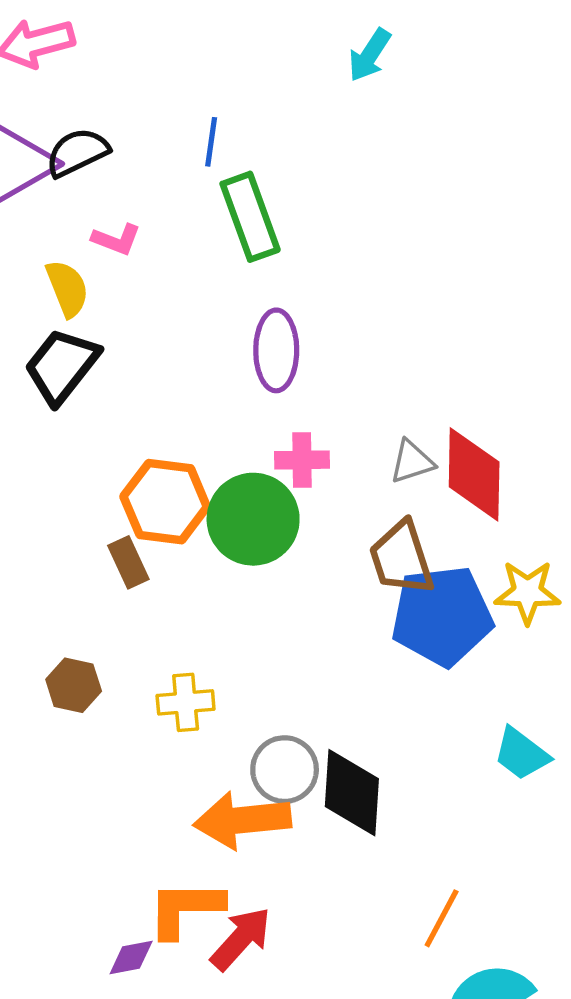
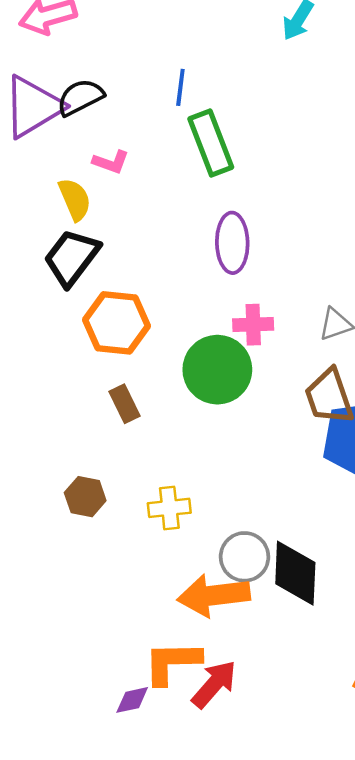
orange hexagon: (165, 502) -> (116, 323), moved

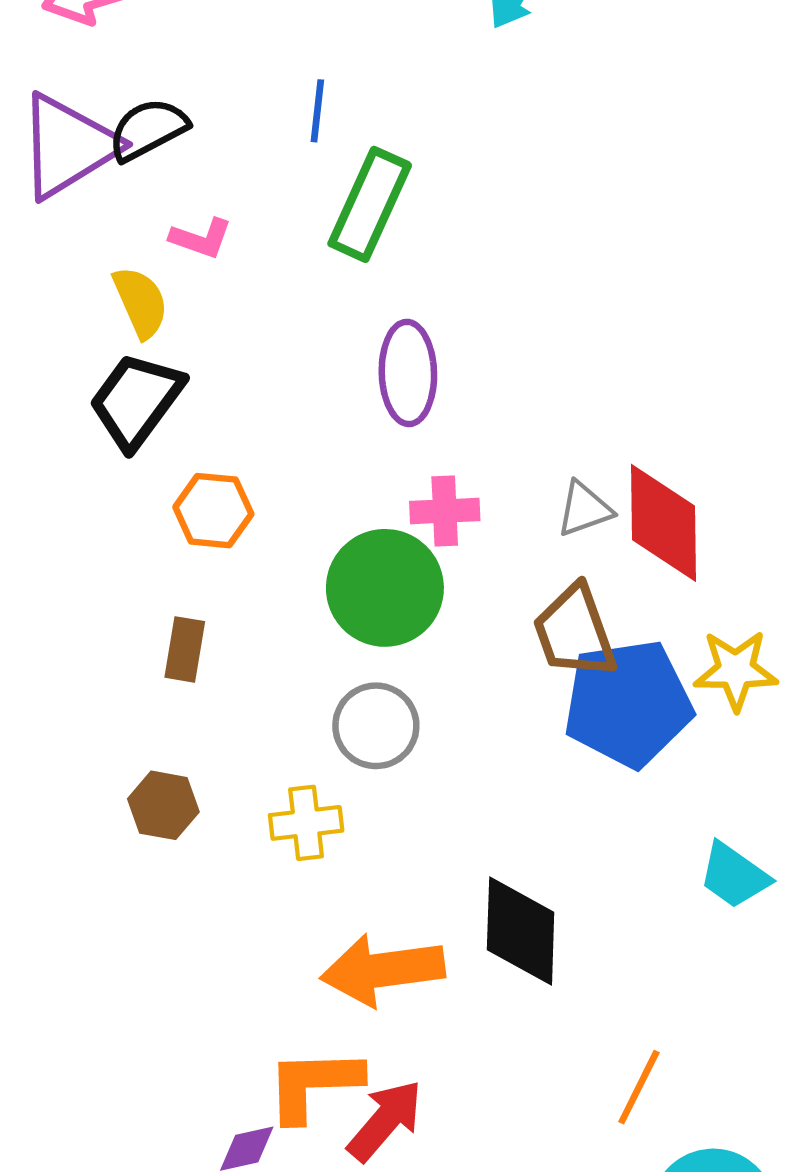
green rectangle: (211, 143) -> (370, 204), turned 46
orange hexagon: (116, 323) -> (213, 511), size x0.7
brown rectangle: (124, 404) -> (185, 649), moved, turned 36
gray circle: (245, 557) -> (376, 726), moved

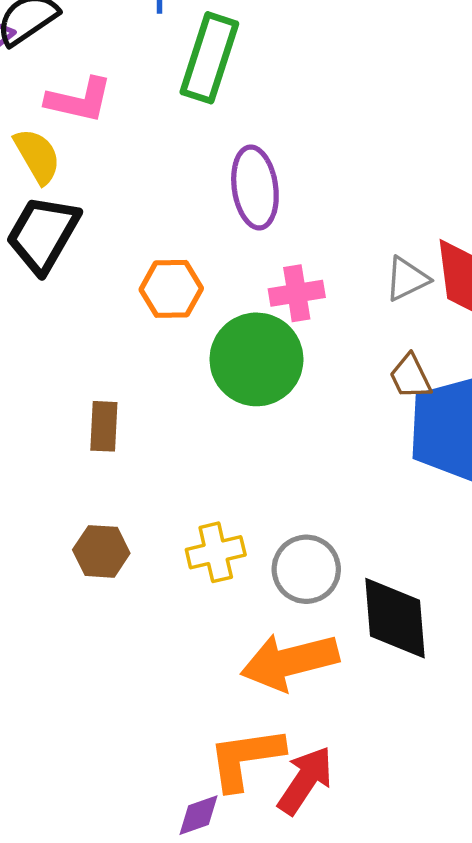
pink L-shape: (201, 238) -> (79, 100), size x1.4
orange hexagon: (213, 511) -> (171, 289), moved
brown trapezoid: (575, 632) -> (410, 377), size x0.6
gray circle: (376, 726) -> (306, 569), moved

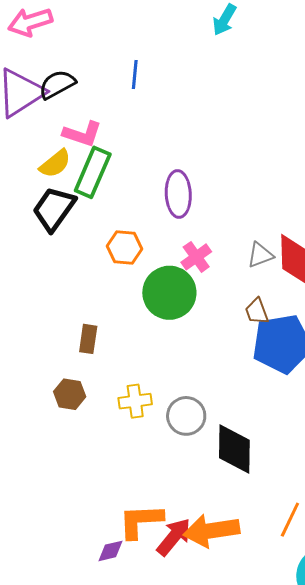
green rectangle: (209, 58) -> (93, 172), moved
yellow semicircle: (37, 156) -> (55, 164), turned 76
pink cross: (297, 293) -> (196, 257), turned -32
brown rectangle: (104, 426) -> (88, 339), moved
orange arrow: (290, 662) -> (211, 531), moved

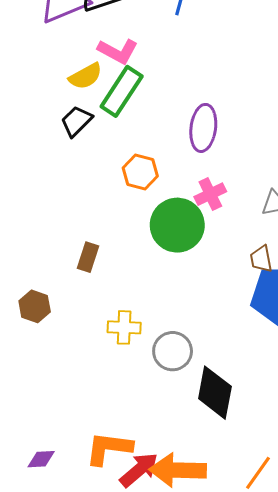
black trapezoid: (54, 209) -> (76, 121), size x0.7
brown hexagon: (70, 394) -> (35, 306), moved
purple diamond: (111, 551) -> (41, 459), moved

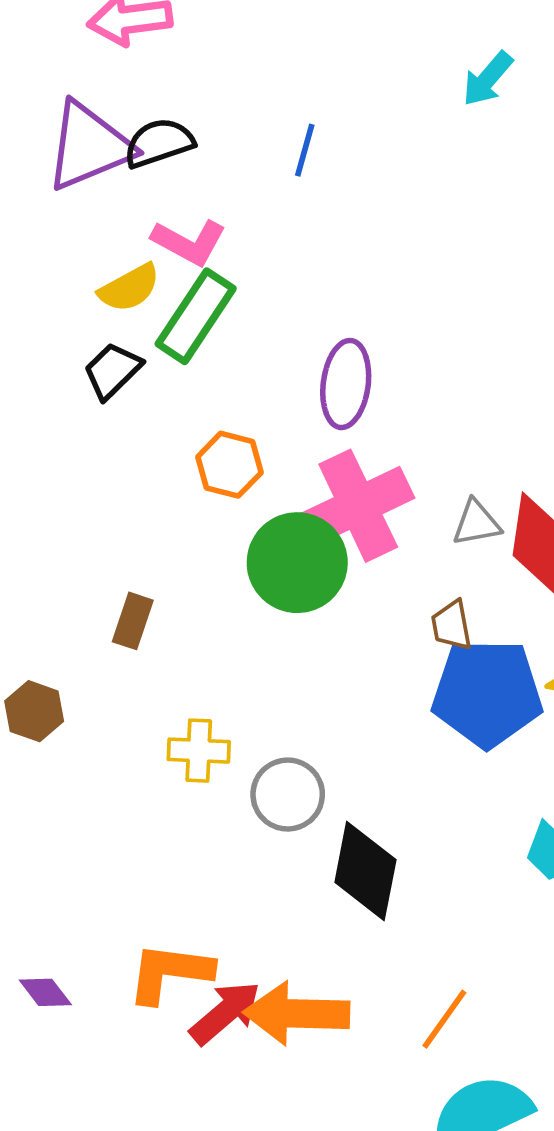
pink cross: (210, 194) -> (358, 506), size x1.8
purple diamond: (41, 459) -> (45, 992), turned 56

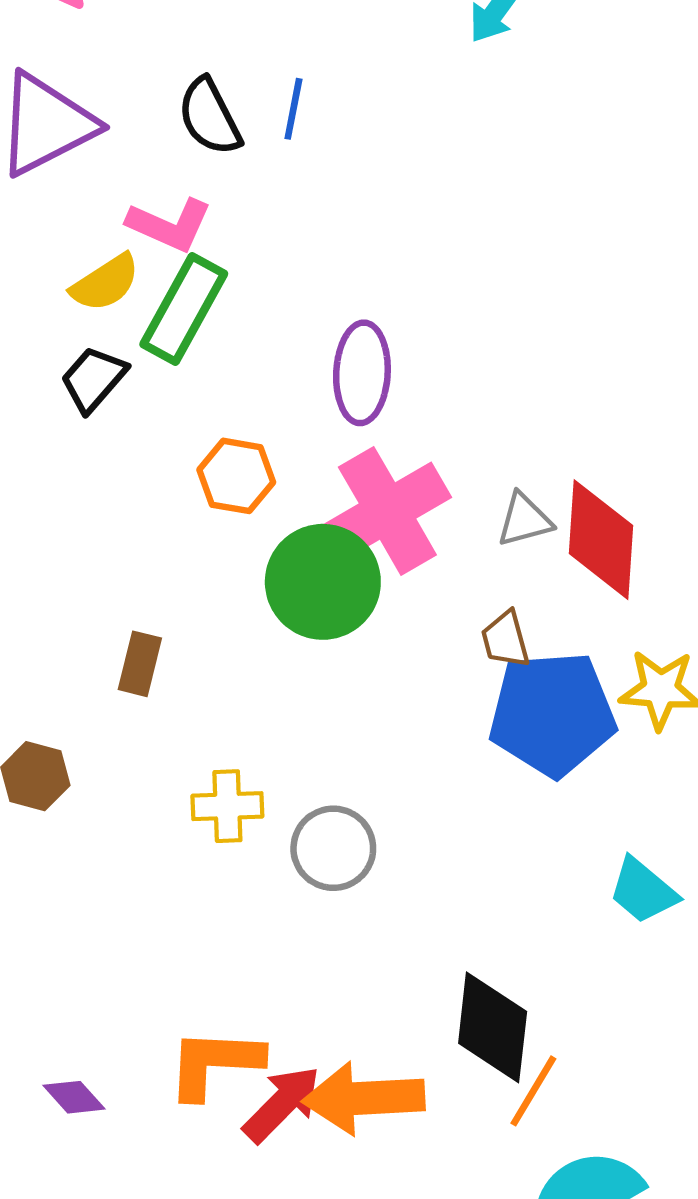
black semicircle: (159, 143) -> (210, 117), moved, turned -94
black diamond: (365, 871) -> (493, 1027), moved

